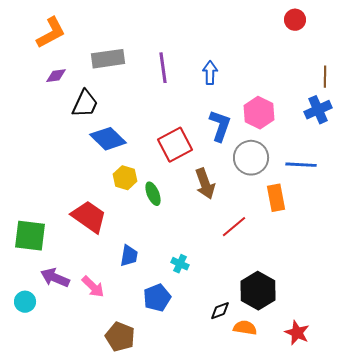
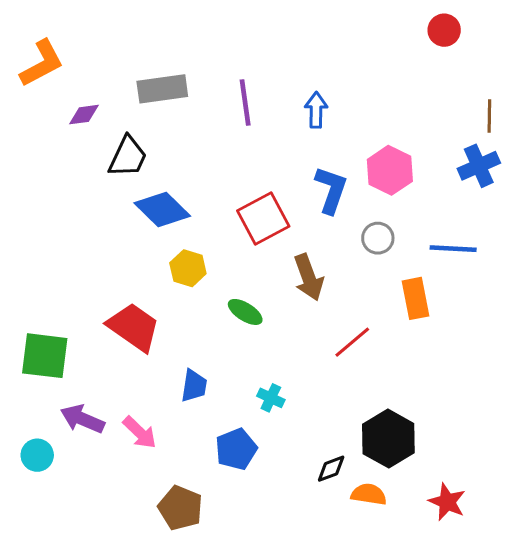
orange L-shape: (51, 33) -> (42, 63), moved
gray circle: (251, 158) -> (378, 238), size x0.6
green ellipse: (153, 194) -> (245, 312), moved, turned -35

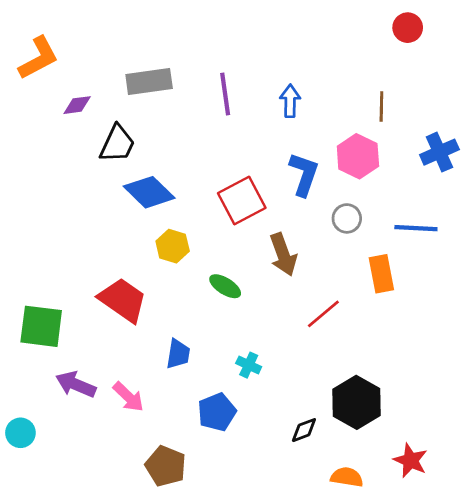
brown line: (489, 116) -> (381, 106), moved
cyan circle: (37, 455) -> (20, 433), moved
orange semicircle: (369, 494) -> (347, 477), moved

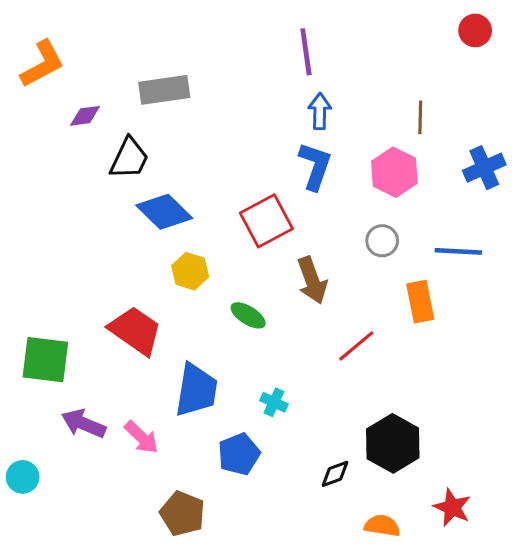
red circle: (408, 28) -> (475, 30), moved
purple line: (225, 94) -> (306, 52), moved
blue L-shape: (304, 174) -> (315, 166), moved
blue trapezoid: (178, 354) -> (196, 390), size x1.6

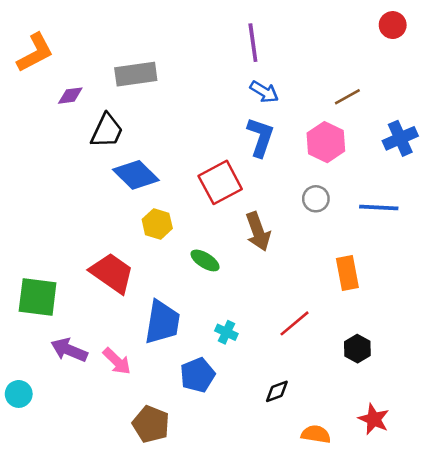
blue arrow: (320, 111) -> (264, 92), turned 120
brown line: (420, 117) -> (347, 97), turned 60
orange rectangle: (420, 302) -> (347, 273), moved
red line: (356, 346) -> (294, 323), moved
black hexagon: (393, 443) -> (357, 349), moved, size x0.6

